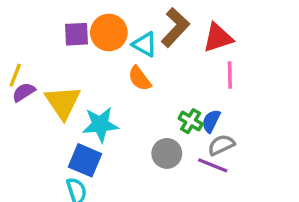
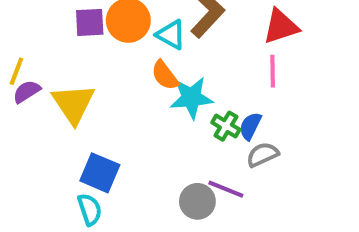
red triangle: (218, 38) -> (281, 26), moved
cyan star: (100, 124) -> (191, 98), moved
gray circle: (167, 153) -> (197, 201), moved
purple line: (213, 165) -> (226, 189), moved

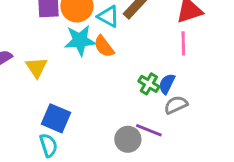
cyan star: (191, 98) -> (80, 40), moved
yellow triangle: (73, 104) -> (37, 67), size x0.7

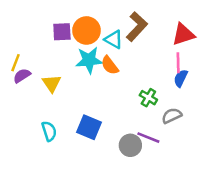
blue semicircle: (167, 84) -> (181, 78), moved
blue square: (56, 118) -> (89, 127), moved
cyan semicircle: (48, 145) -> (49, 131), moved

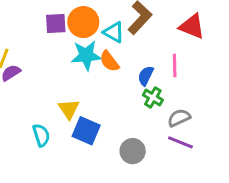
red triangle: (183, 34) -> (192, 26), turned 40
pink line: (178, 63) -> (175, 66), moved
blue semicircle: (181, 78) -> (146, 76), moved
yellow triangle: (52, 83) -> (69, 109), moved
purple line: (148, 138) -> (180, 142), moved

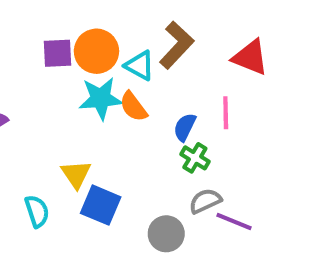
gray semicircle: (179, 118) -> (205, 201), moved

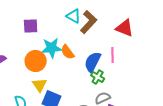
orange circle: (96, 51) -> (36, 61), moved
cyan triangle: (140, 66) -> (74, 16), moved
blue semicircle: (185, 127) -> (93, 62), size x1.5

